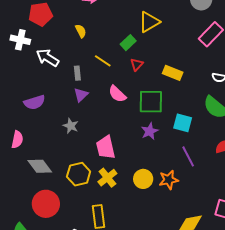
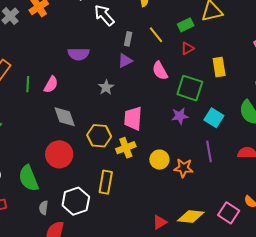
yellow rectangle: (173, 73) -> (219, 67), turned 42

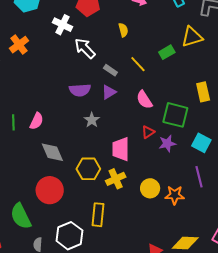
gray rectangle: (128, 39) -> (110, 70), turned -64
red triangle: (187, 48) -> (148, 132), moved
purple semicircle: (79, 54) -> (80, 90), moved

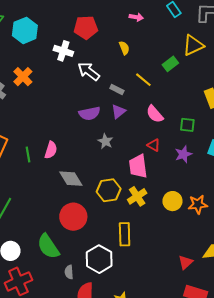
green square: (175, 115) -> (187, 125), size x0.6
red triangle: (148, 132) -> (154, 145), moved, turned -48

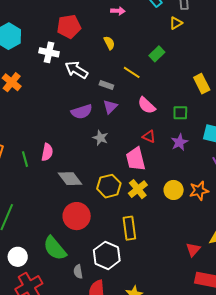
yellow triangle: (193, 45) -> (176, 23), moved, size x0.6

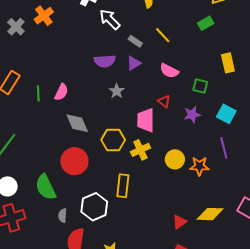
green rectangle: (157, 54) -> (206, 23), moved
pink semicircle: (147, 105) -> (169, 71), turned -30

